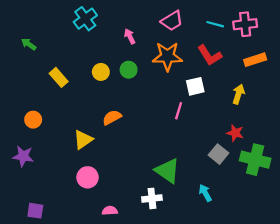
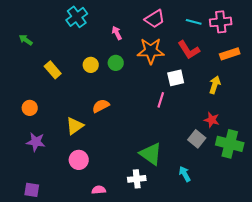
purple star: (23, 156) -> (36, 142), moved

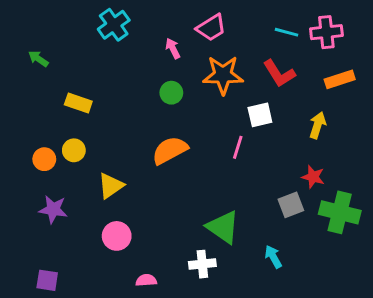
pink trapezoid: (155, 19) -> (211, 28), moved
yellow circle: (91, 65) -> (74, 150), moved
yellow rectangle: (53, 70) -> (78, 103), turned -30
orange semicircle: (101, 106) -> (170, 150), moved, size x1.4
gray square: (197, 139) -> (291, 205), turned 30

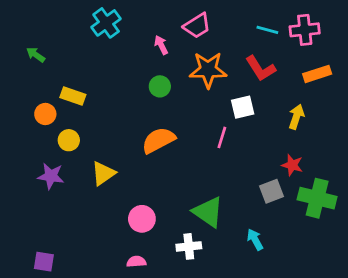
orange circle: (44, 159) -> (45, 114), moved
purple star: (53, 209) -> (51, 176), moved
pink circle: (117, 236) -> (142, 219), moved

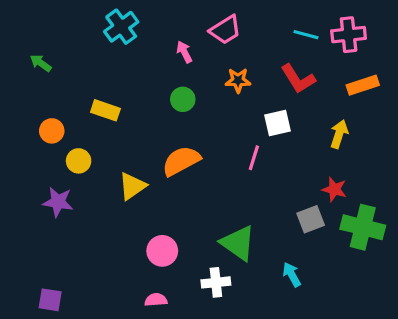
orange star: (208, 70) -> (238, 80), size x0.6
yellow rectangle: (73, 96) -> (105, 110), moved
yellow triangle: (103, 173) -> (132, 186), moved

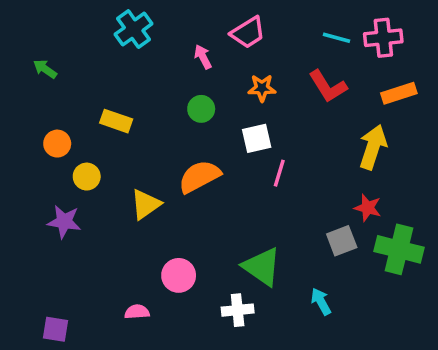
white square: (278, 123) -> (257, 138), moved
yellow arrow: (339, 134) -> (373, 147), size x1.4
pink semicircle: (156, 300) -> (137, 312), moved

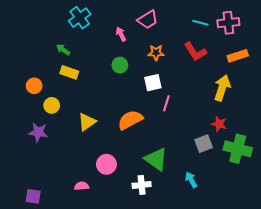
green arrow: (45, 69) -> (63, 50), moved
orange semicircle: (199, 177) -> (130, 120), moved

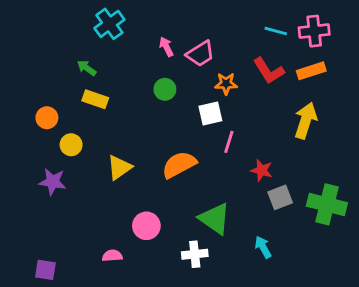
pink trapezoid: (148, 20) -> (200, 54), moved
orange star: (156, 53) -> (226, 84), moved
orange rectangle: (238, 56) -> (311, 71), moved
red star: (219, 124) -> (262, 170), moved

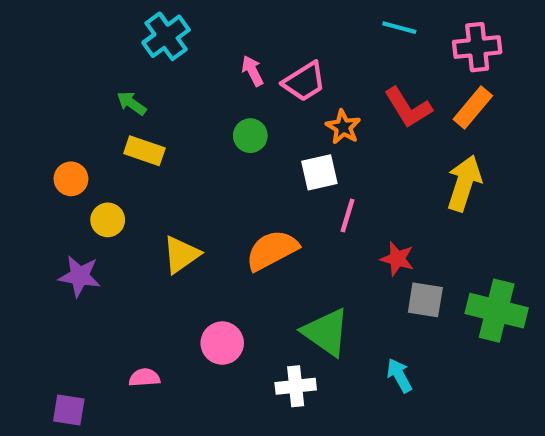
cyan line: (276, 31) -> (399, 28), moved
orange rectangle: (311, 71) -> (473, 108), turned -32
orange star: (226, 84) -> (343, 127), turned 30
gray square: (280, 197) -> (425, 300), turned 30
pink semicircle: (112, 256) -> (144, 378), moved

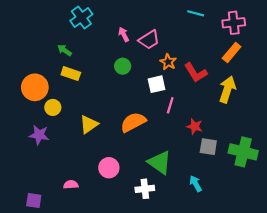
red L-shape: (408, 108) -> (196, 73), moved
orange circle: (71, 179) -> (35, 87), size x1.6

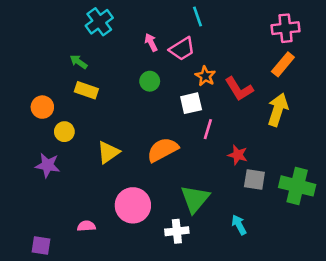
cyan line: (196, 13) -> (198, 17), moved, turned 56
orange circle: (35, 87) -> (42, 107), size x0.7
green triangle: (160, 162) -> (195, 199), turned 35
pink circle: (109, 168) -> (133, 205), size x1.4

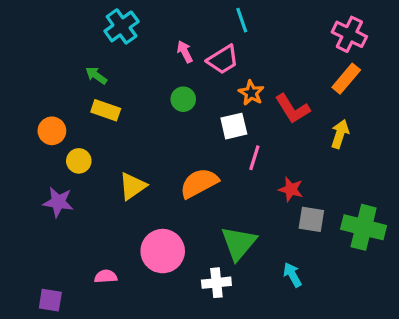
pink cross: (286, 28) -> (349, 34), turned 32
yellow arrow: (278, 110) -> (340, 134), size x0.7

